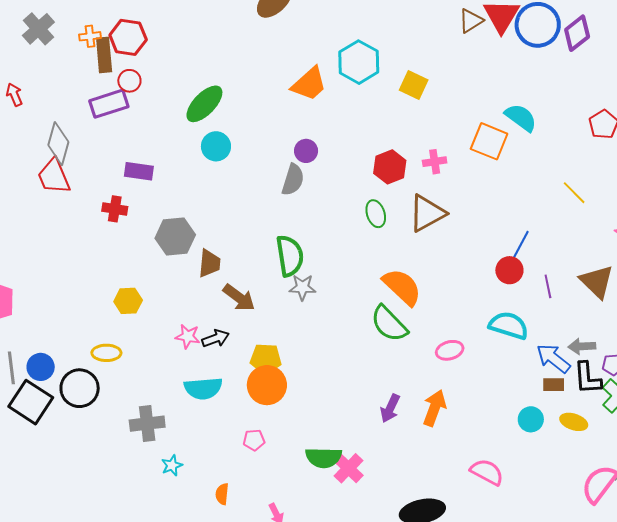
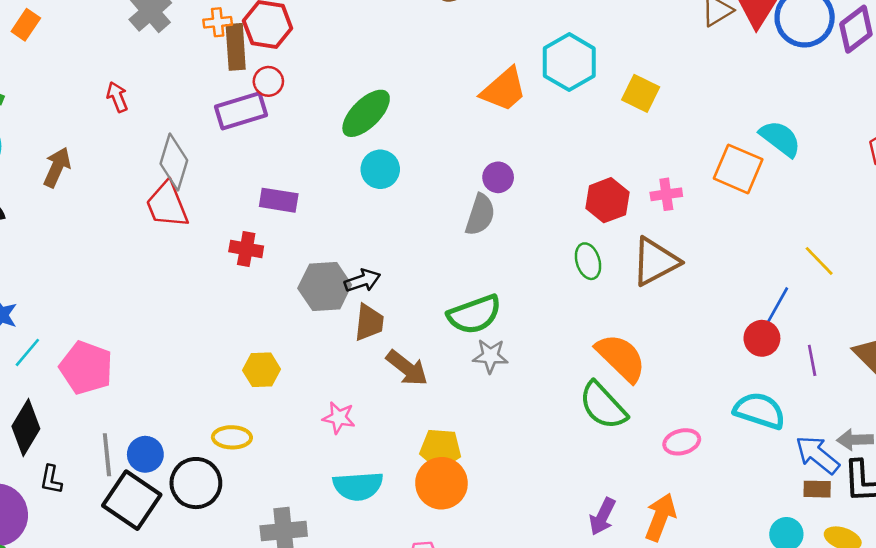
yellow line: (574, 193) -> (819, 261), moved
green semicircle: (290, 256) -> (474, 314), turned 78
black arrow: (216, 338) -> (362, 281), moved

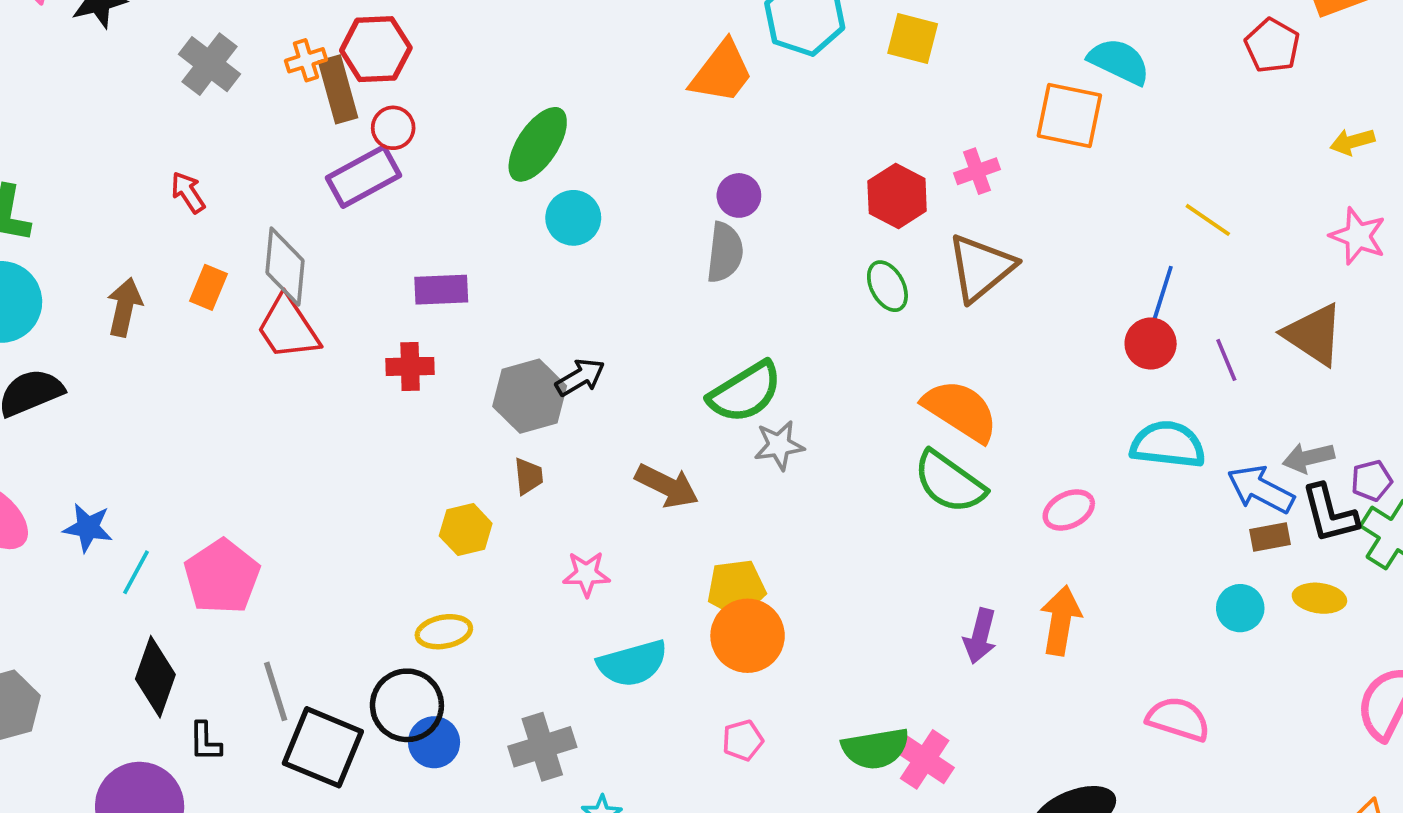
orange rectangle: (26, 25) -> (208, 287), moved
brown trapezoid: (369, 322) -> (528, 476), moved, size x0.7
pink pentagon: (86, 368) -> (222, 577), turned 30
blue circle: (145, 454) -> (434, 742), moved

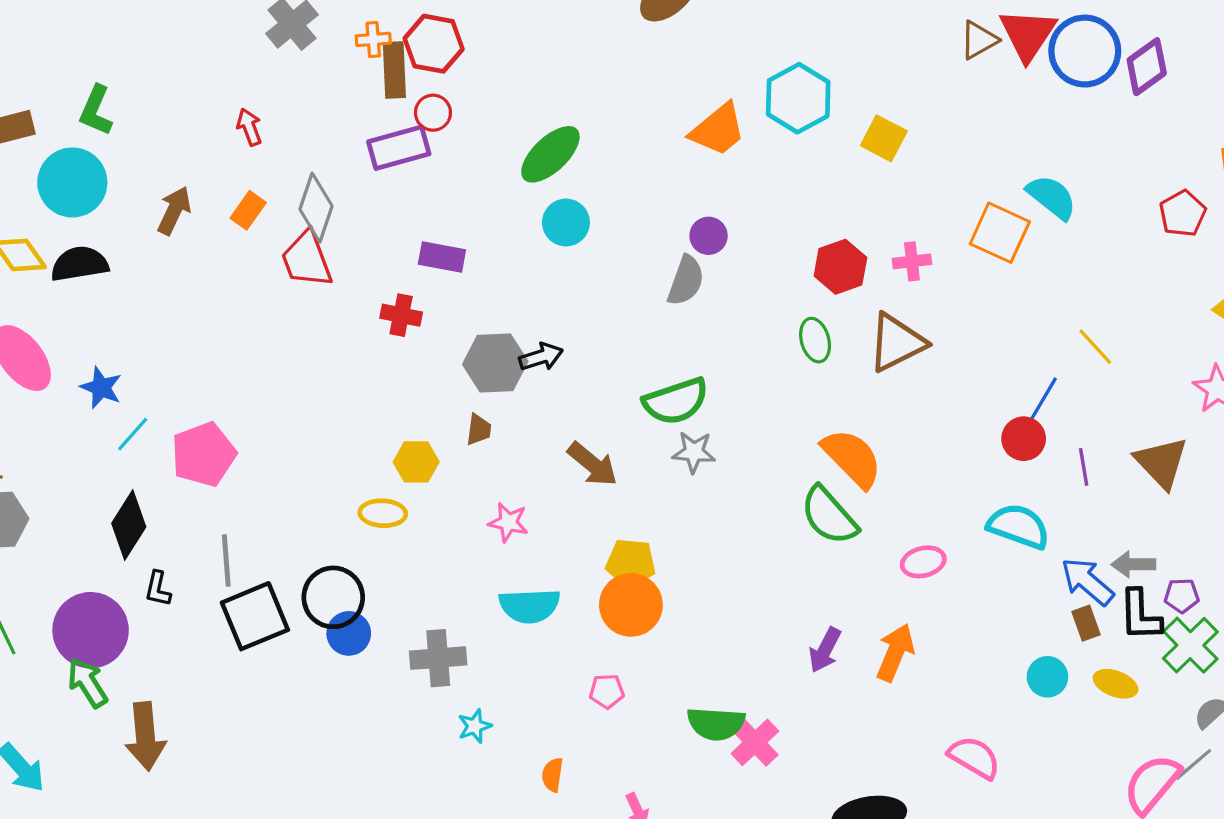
brown rectangle: (1270, 537) -> (1086, 623), turned 68
yellow ellipse: (444, 632) -> (383, 513), moved
black square: (323, 747) -> (255, 616), turned 32

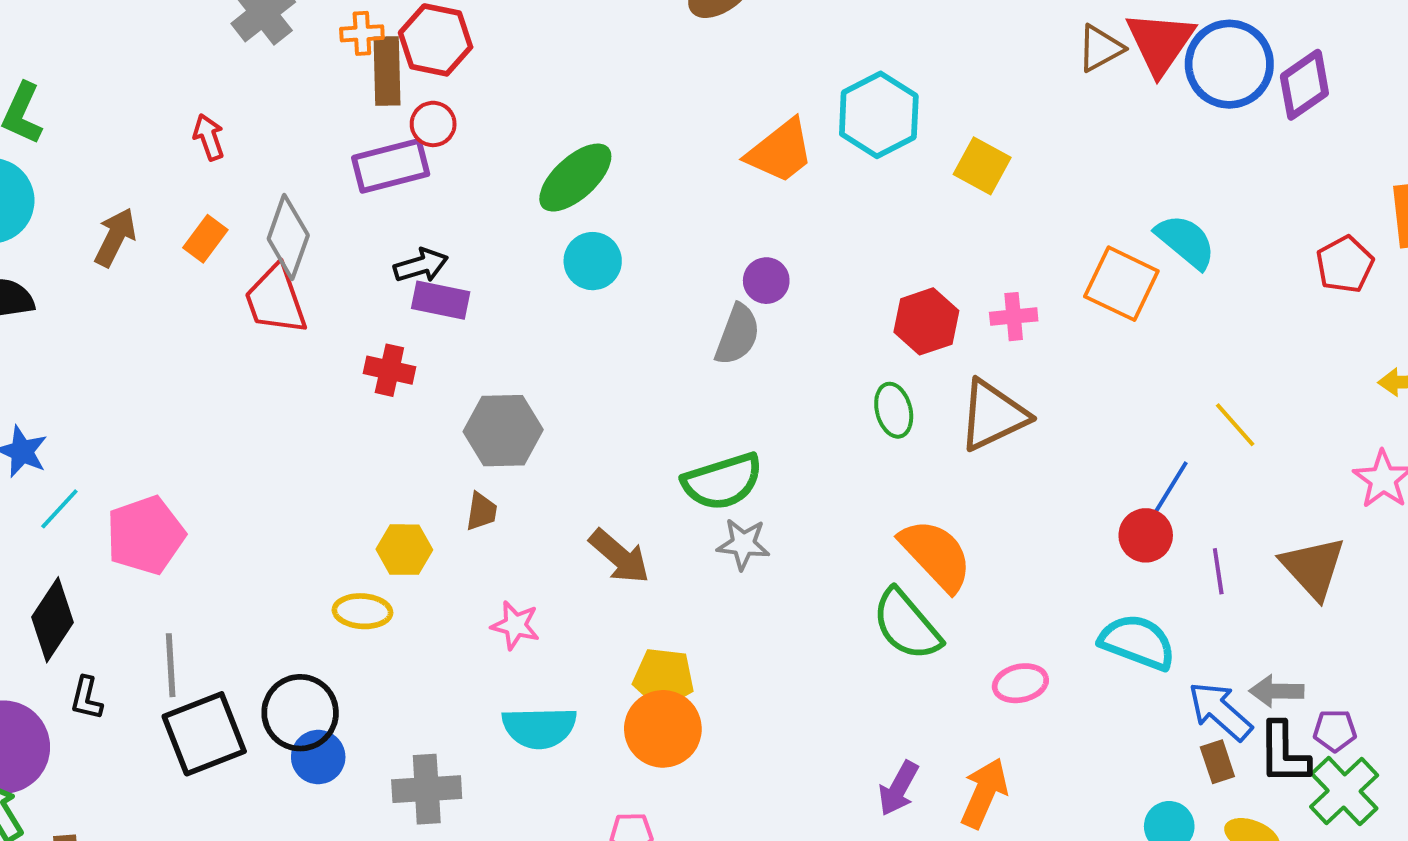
black arrow: (541, 357) -> (421, 265), moved

